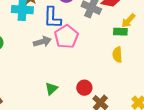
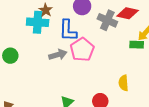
yellow semicircle: (117, 55) -> (124, 83), moved

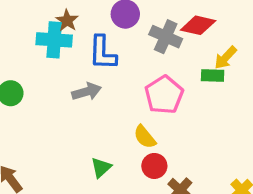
pink pentagon: (82, 50) -> (164, 95), moved
yellow semicircle: (124, 83) -> (145, 137), moved, turned -35

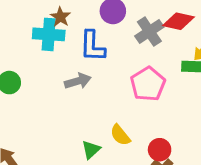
gray cross: (166, 37) -> (149, 31), turned 32
yellow semicircle: (145, 137) -> (120, 135), moved
red circle: (154, 166) -> (160, 150), moved

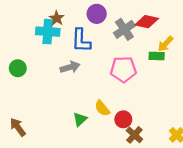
pink pentagon: (148, 84) -> (123, 69), turned 30
red circle: (160, 150) -> (123, 119), moved

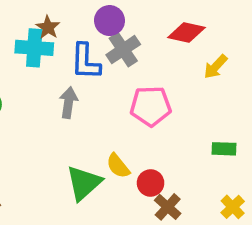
gray cross: (124, 29) -> (123, 50), moved
green rectangle: (157, 56) -> (224, 149), moved
gray arrow: (70, 67) -> (68, 103), turned -66
green triangle: (80, 119) -> (84, 183), size x1.6

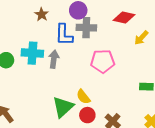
cyan cross: (34, 48) -> (32, 53), moved
gray cross: (123, 50) -> (86, 28), turned 36
red circle: (151, 183) -> (87, 115), moved

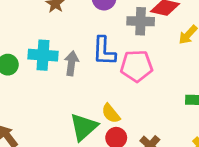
gray cross: (86, 28) -> (141, 21), moved
blue L-shape: (64, 35) -> (104, 51), moved

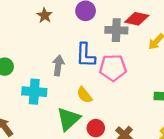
cyan cross: (43, 55) -> (34, 92), moved
yellow semicircle: (111, 113) -> (84, 95), moved

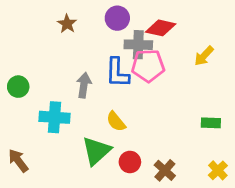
red diamond: (137, 19) -> (161, 28), moved
gray cross: (116, 30) -> (138, 45), moved
pink pentagon: (113, 68) -> (148, 66), moved

